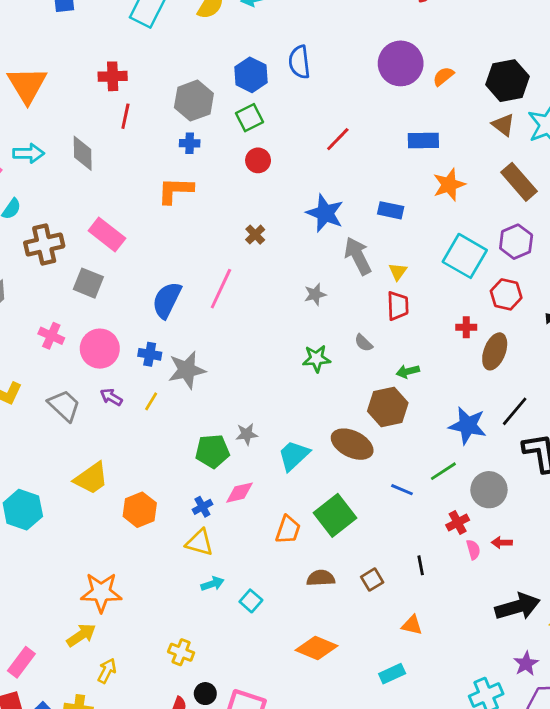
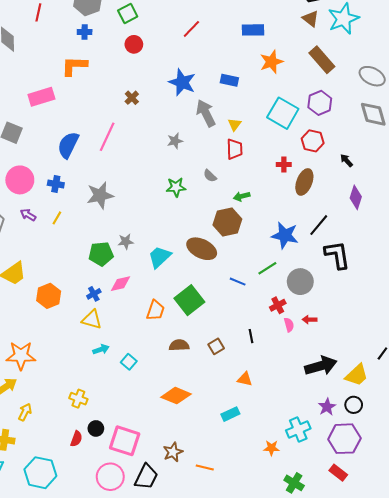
pink rectangle: (107, 235) -> (41, 97), moved, turned -55
gray star: (187, 370) -> (100, 195), moved

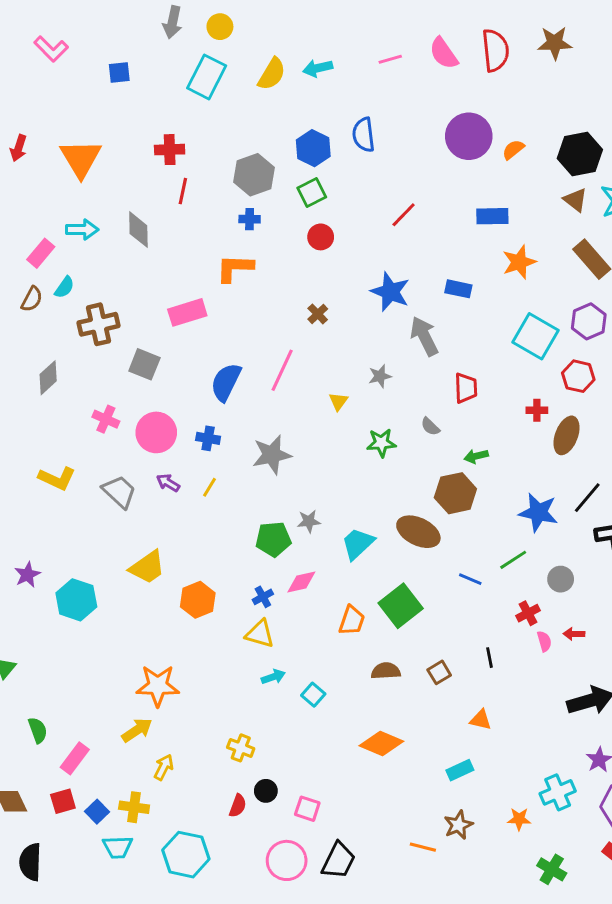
yellow triangle: (235, 124) -> (338, 401), moved
gray circle: (300, 282) -> (561, 579), size x0.7
pink square: (125, 441) -> (307, 809), size x0.6
brown star: (173, 452) -> (458, 825), moved

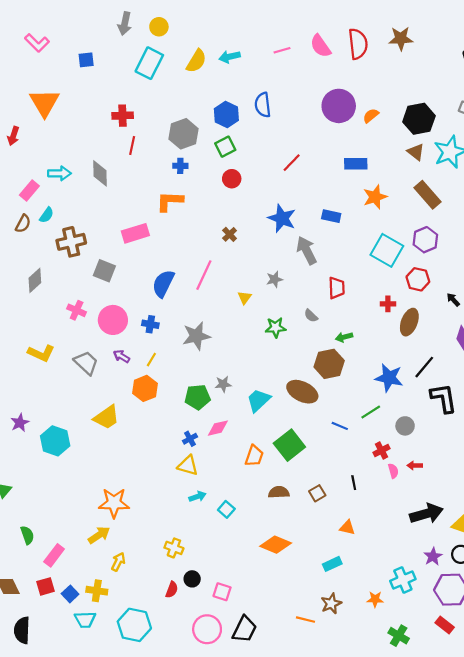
red arrow: (19, 148) -> (13, 136), moved
orange triangle: (81, 158) -> (44, 103), moved
orange hexagon: (198, 600) -> (145, 388), moved

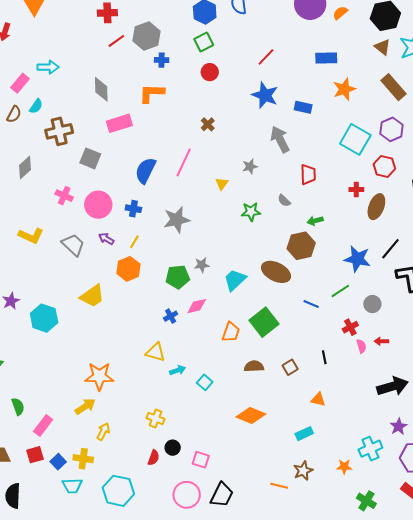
gray hexagon: (184, 134) -> (146, 36), moved
red line: (132, 146) -> (116, 41), turned 42
gray diamond: (100, 173) -> (101, 89), moved
blue star: (282, 218) -> (265, 95), moved
yellow triangle: (188, 465) -> (156, 352), moved

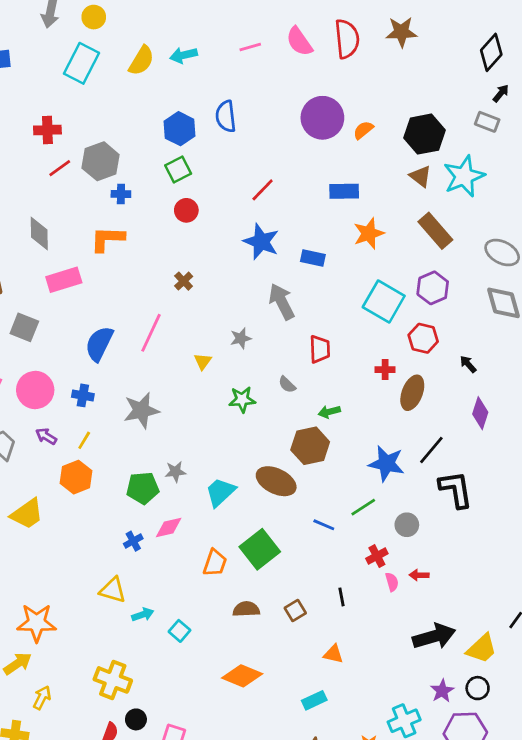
yellow cross: (156, 418) -> (113, 680), size x1.5

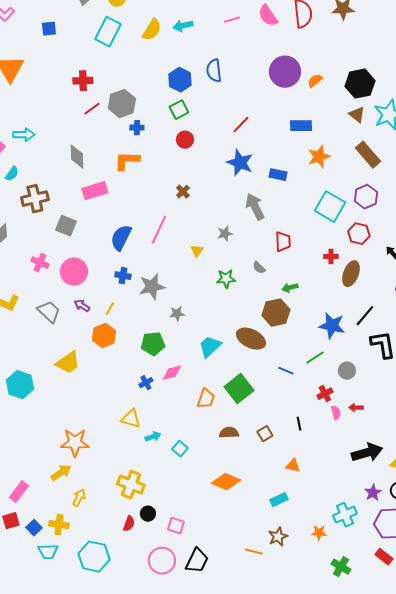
blue cross: (83, 395) -> (123, 276), moved
gray star: (175, 472) -> (177, 314), moved

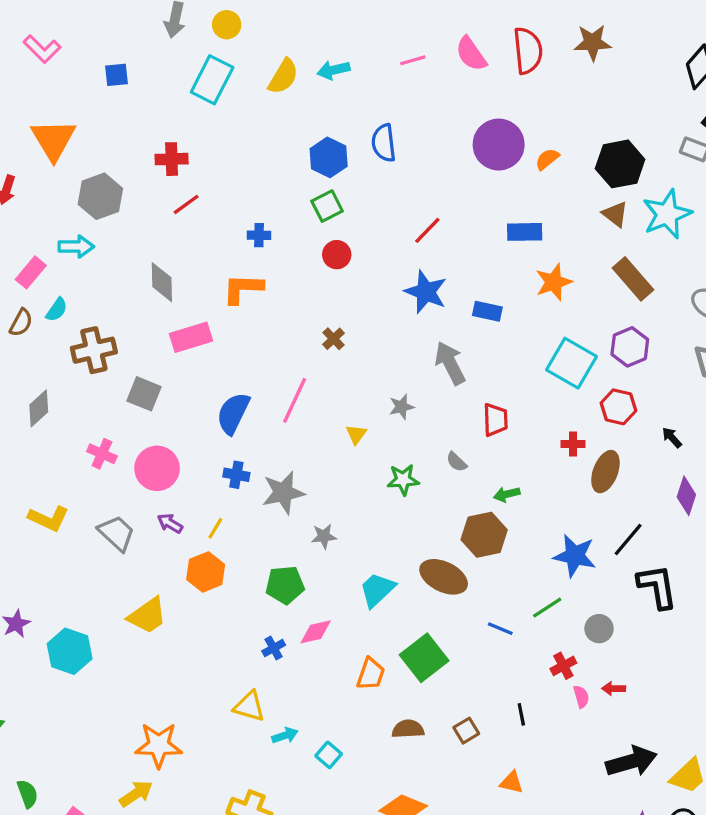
gray hexagon: (122, 104) -> (100, 196), moved

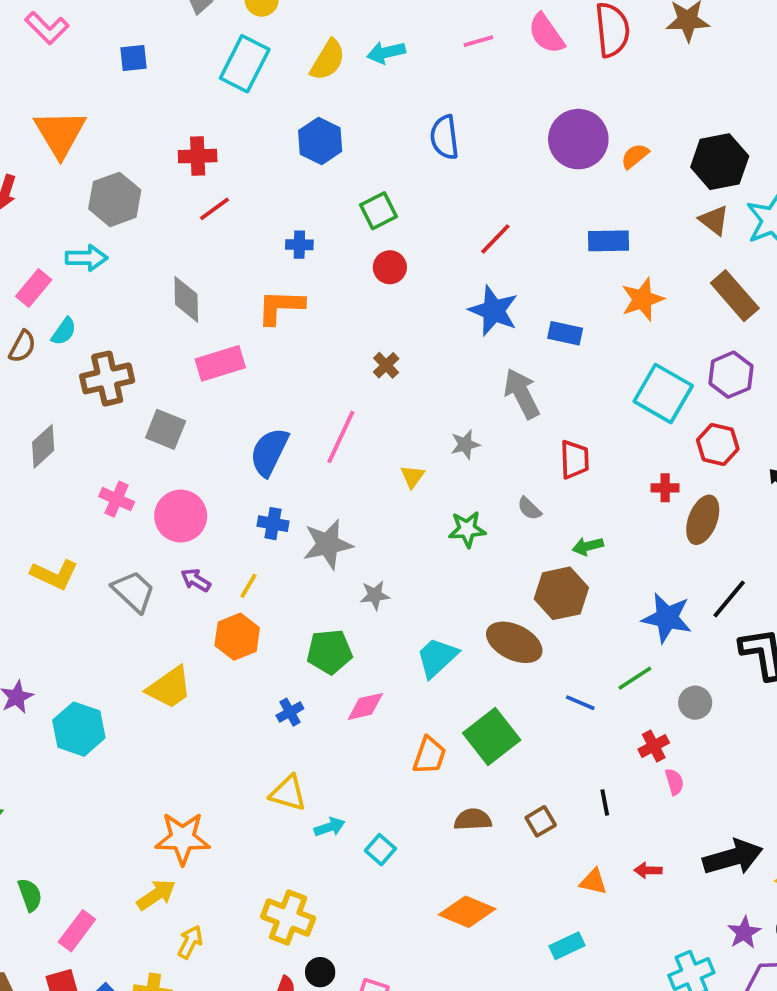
blue hexagon: (329, 157) -> (320, 141), moved
blue cross: (274, 648) -> (290, 712), moved
red arrow: (614, 689) -> (648, 870), moved

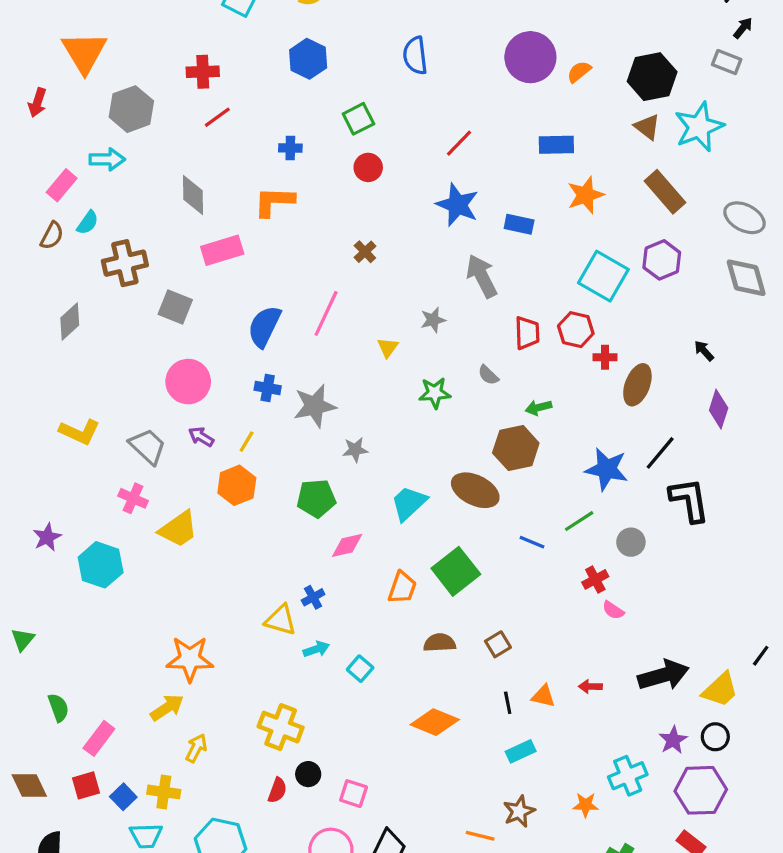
red hexagon: (718, 444) -> (576, 330), moved
pink cross: (117, 499) -> (133, 498), moved
blue cross: (290, 712) -> (313, 597), moved
pink semicircle: (674, 782) -> (613, 610), turned 140
black line: (605, 803) -> (508, 703), moved

